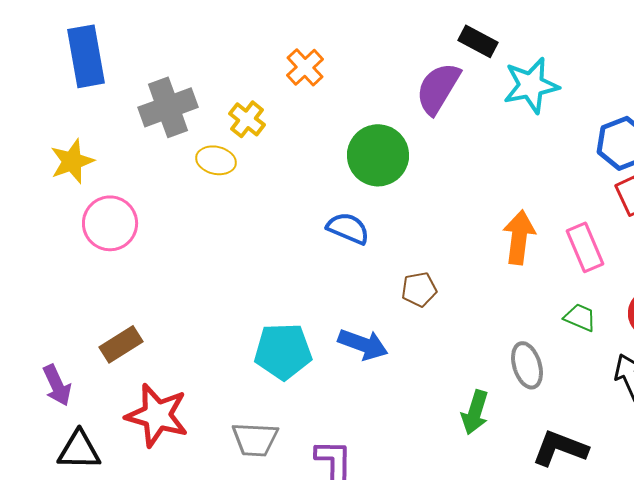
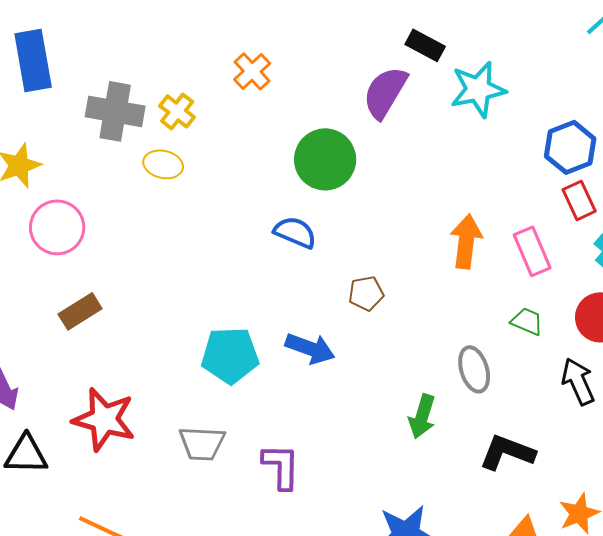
gray cross: (168, 107) -> (115, 111), turned 30
yellow cross: (247, 119) -> (177, 111), moved
brown rectangle: (121, 344) -> (80, 311), moved

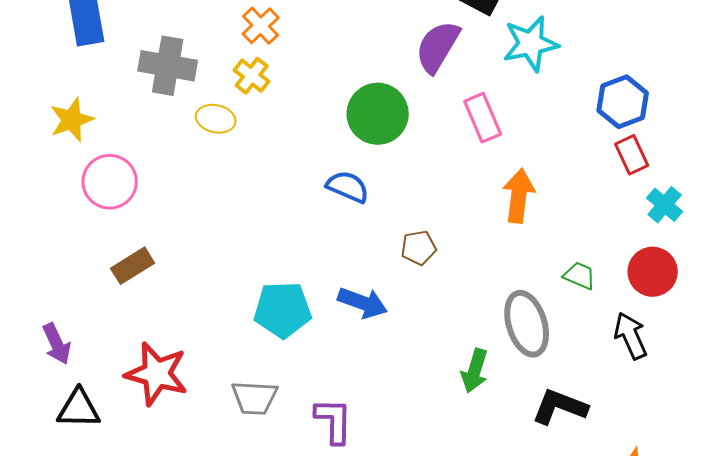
orange cross: (252, 71) -> (261, 26), moved
yellow cross: (177, 111) -> (252, 76), moved
pink rectangle: (532, 251) -> (483, 118), moved
gray ellipse: (474, 369) -> (527, 324), size x1.4

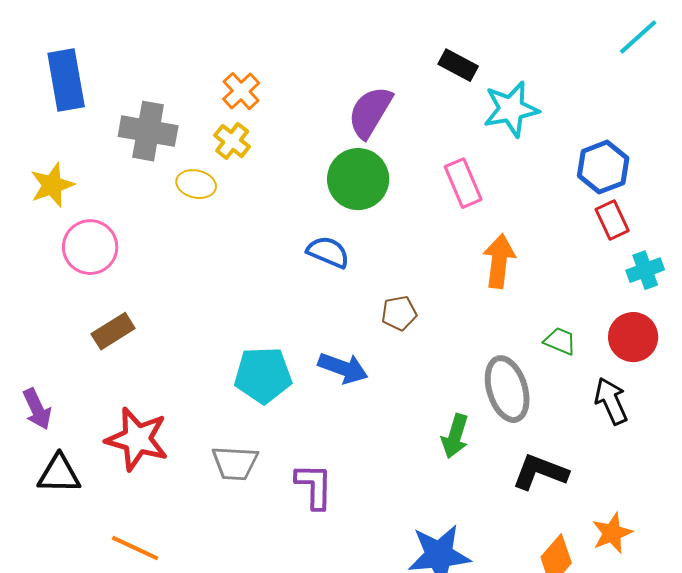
purple semicircle: (438, 47) -> (370, 112), moved
cyan cross: (665, 205) -> (645, 270), turned 30

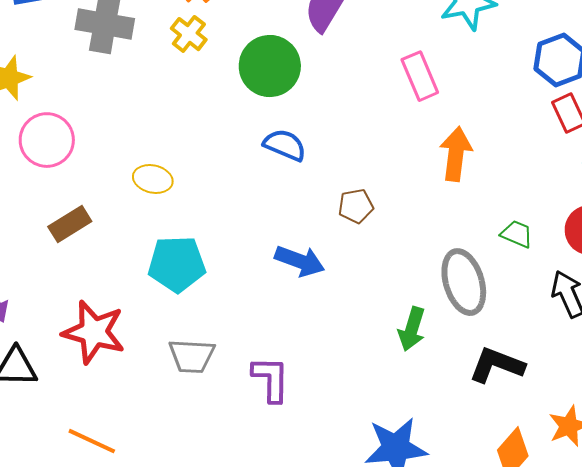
green circle: (358, 179) -> (270, 66), moved
yellow ellipse: (196, 184) -> (153, 179), moved
cyan pentagon: (263, 375) -> (177, 264), moved

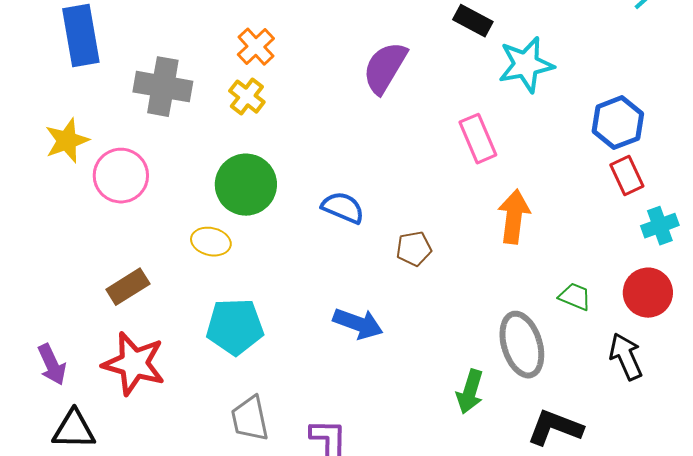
green circle: (270, 66) -> (246, 185), moved
pink circle: (47, 140) -> (121, 176), moved
brown pentagon: (356, 206) -> (414, 249), moved
red star: (94, 332) -> (134, 364), moved
gray trapezoid: (192, 356) -> (250, 419), turned 75

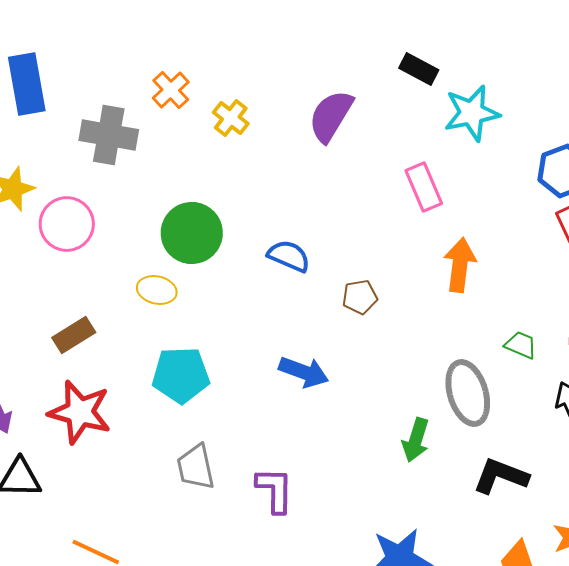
orange cross: (256, 47) -> (171, 90), moved
yellow cross: (247, 97) -> (231, 118), moved

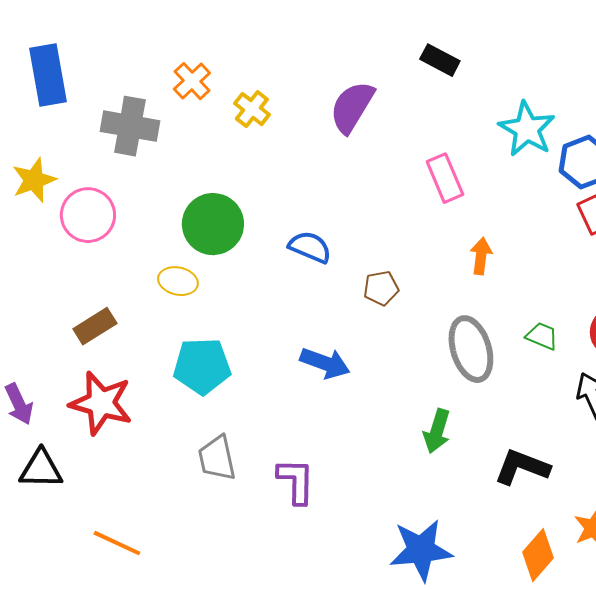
cyan star: (472, 113) -> (527, 129), moved, turned -30
orange arrow: (460, 265) -> (481, 256), size x0.7
gray ellipse: (468, 393) -> (471, 349), moved

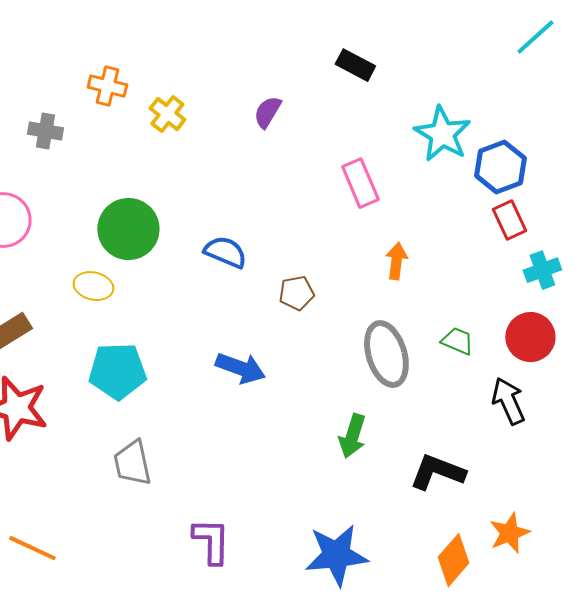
orange cross: (192, 81) -> (107, 86), turned -33
purple semicircle: (352, 107) -> (267, 112), size x0.6
gray cross: (130, 126) -> (45, 131), size x0.6
purple L-shape: (296, 481) -> (211, 541), moved

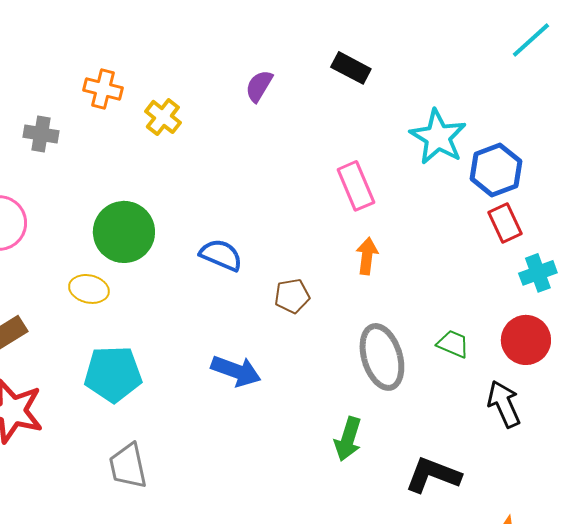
purple semicircle: (267, 112) -> (259, 86), moved
orange arrow: (396, 261) -> (367, 256), moved

